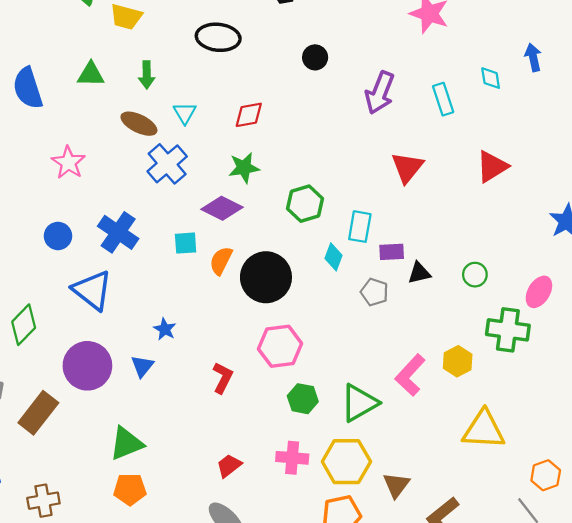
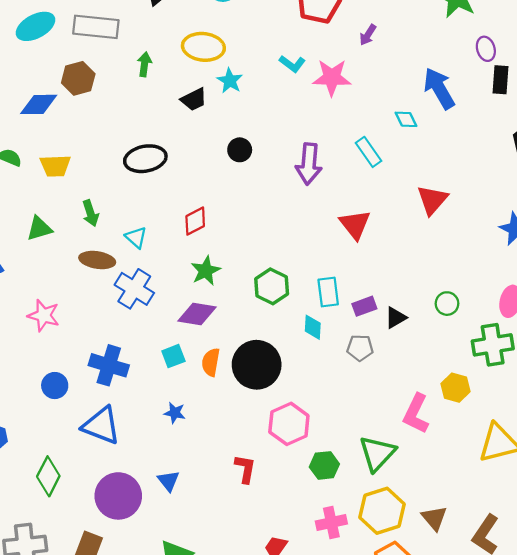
blue arrow: (533, 57) -> (439, 88), size x1.6
blue star: (165, 329) -> (175, 413), moved

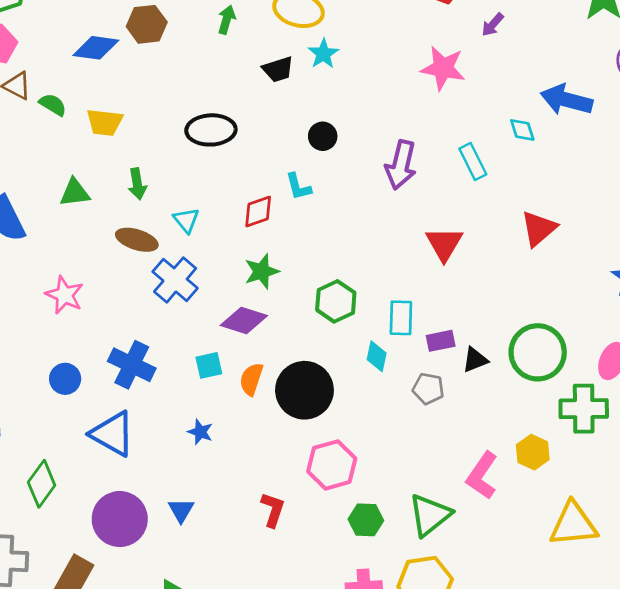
cyan L-shape: (292, 64) -> (298, 187), moved, turned 30
blue arrow: (439, 88) -> (566, 100), turned -54
green circle: (447, 304) -> (538, 352), size x2.0

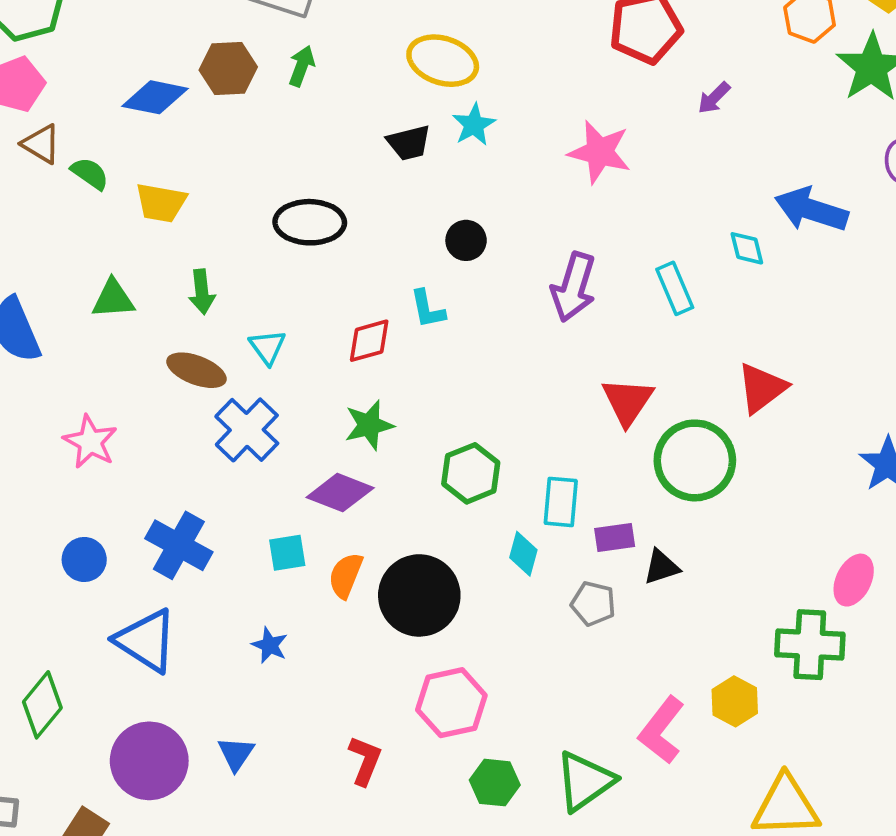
green arrow: (227, 20) -> (302, 66), moved
pink star: (443, 68) -> (600, 152), moved
green circle: (538, 352) -> (695, 460), moved

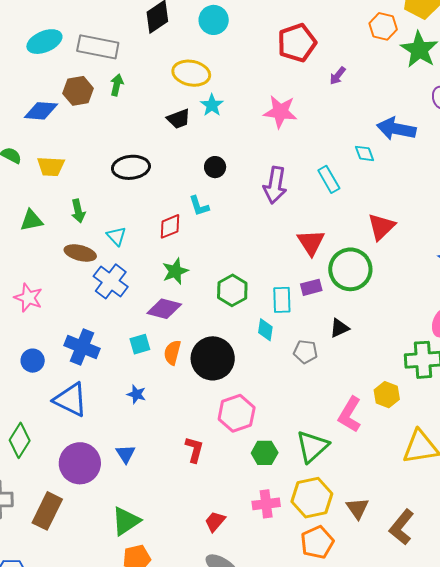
purple rectangle: (615, 538) -> (311, 287), moved

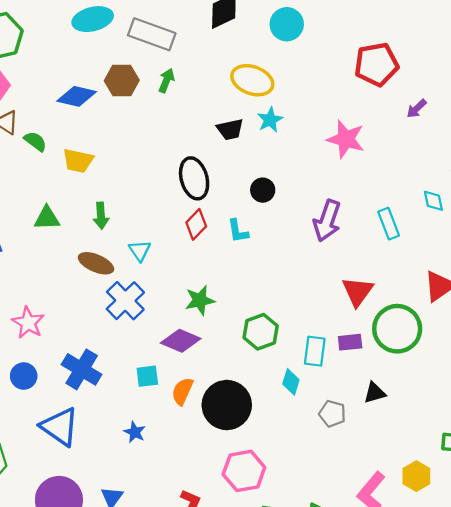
black ellipse: (131, 167) -> (194, 178), moved, turned 72
red diamond: (170, 226) -> (196, 224), moved, turned -32
pink star: (28, 298) -> (28, 323), moved

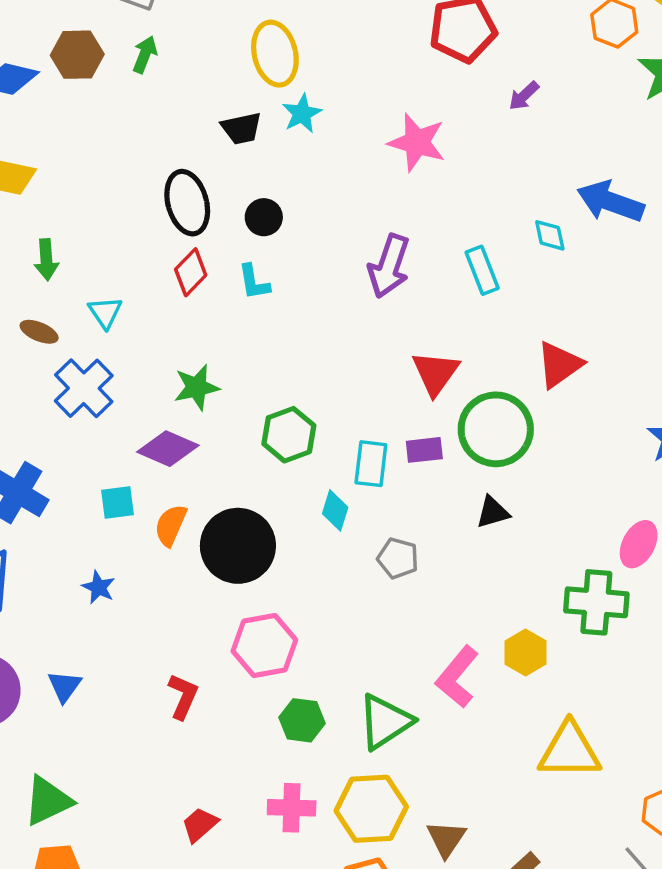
yellow ellipse: (252, 80) -> (275, 54), turned 57
black circle: (263, 190) -> (264, 217), moved
brown ellipse: (96, 263) -> (39, 332), size x0.7
black triangle: (375, 393) -> (493, 512), moved

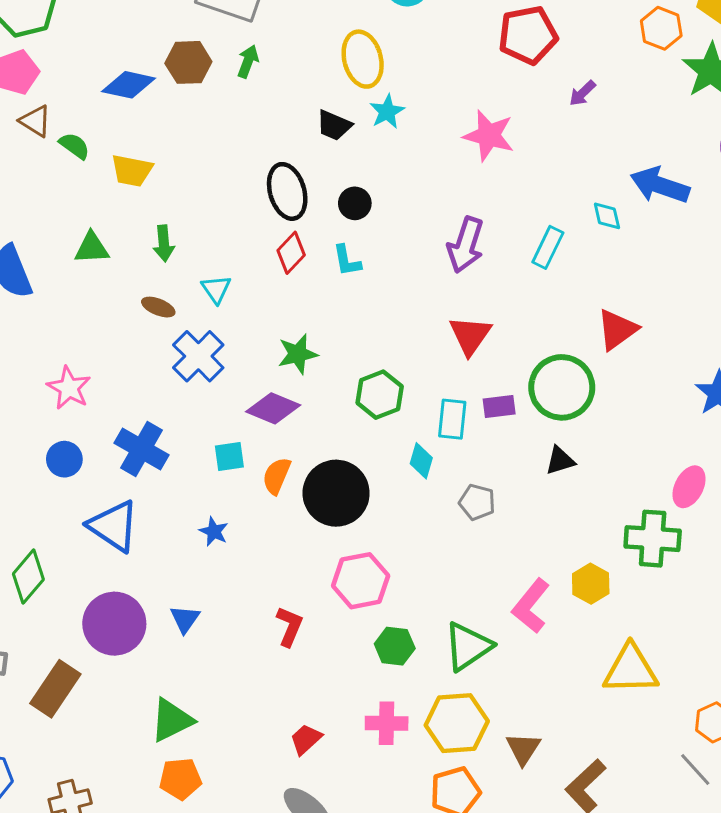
black trapezoid: (241, 128) -> (334, 125), turned 36
cyan rectangle: (482, 270) -> (548, 247), turned 48
red triangle: (435, 373) -> (470, 335), moved

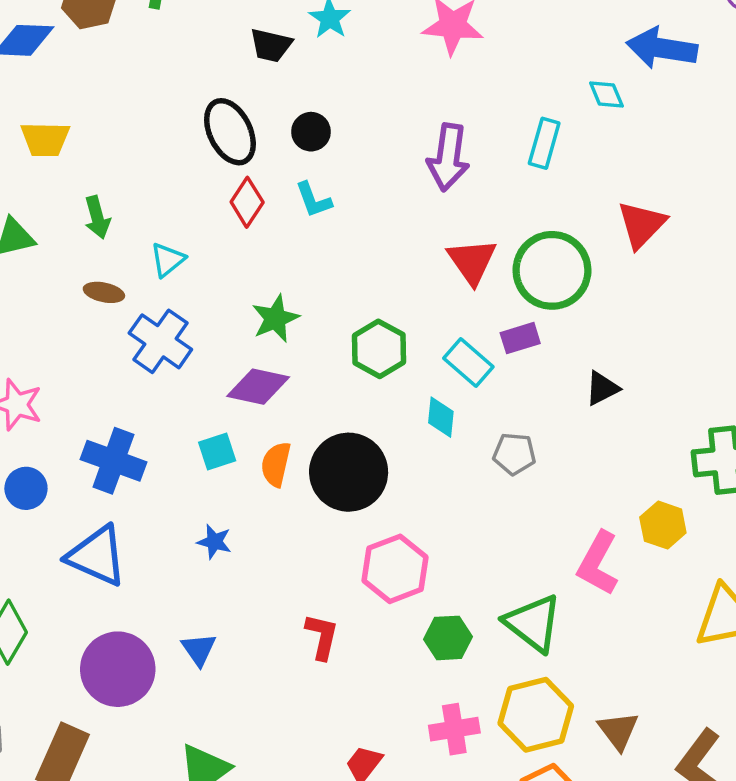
cyan triangle: (216, 289) -> (168, 260), turned 36
green circle: (562, 387) -> (552, 270), moved
cyan rectangle: (452, 419) -> (468, 362), turned -45
green triangle: (468, 646) -> (533, 623), turned -38

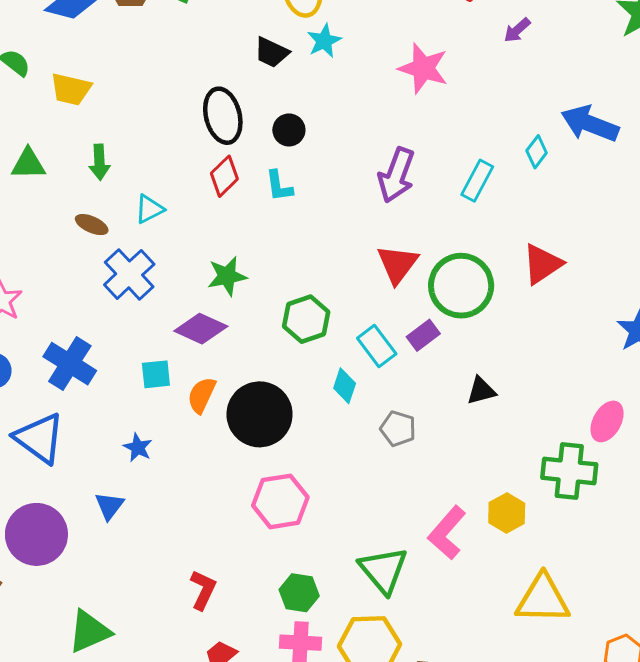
cyan diamond: (606, 95) -> (537, 152), turned 48
purple rectangle: (520, 338) -> (423, 335), turned -32
red L-shape: (322, 637) -> (203, 590), moved
green hexagon: (448, 638) -> (299, 593), moved
blue triangle: (199, 649) -> (109, 506), moved

